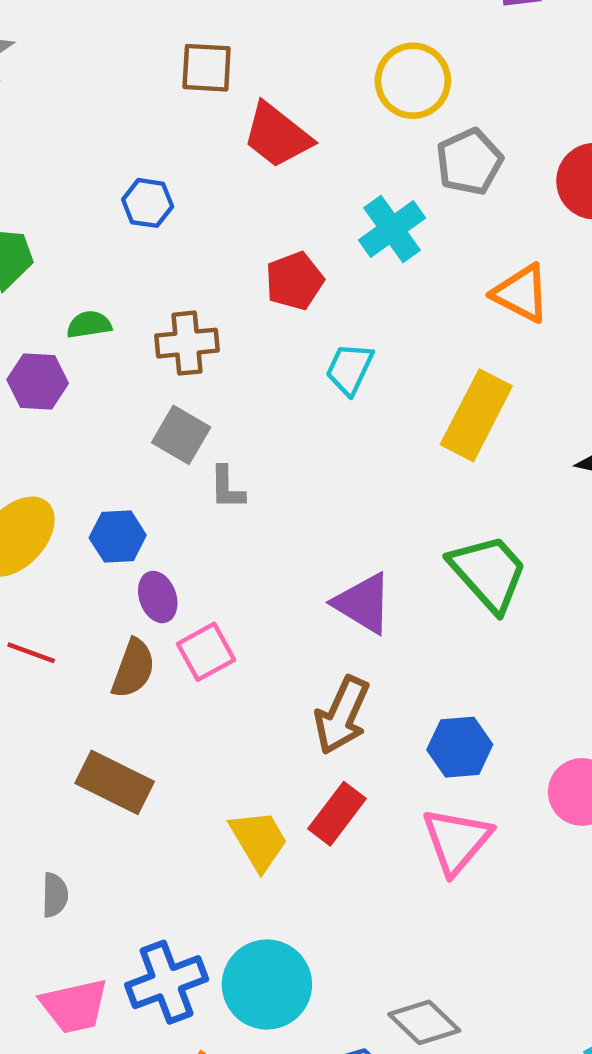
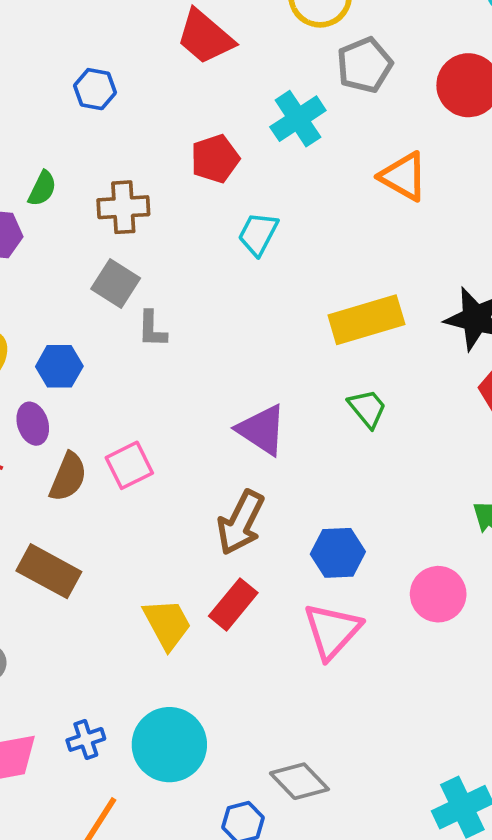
green semicircle: (89, 324) -> (42, 189), turned 123
yellow rectangle: (476, 415) -> (366, 320), moved, turned 44
green trapezoid: (488, 573) -> (367, 408), size x0.6
purple ellipse: (158, 597) -> (33, 424), moved
blue cross: (167, 982) -> (86, 739), size x0.6

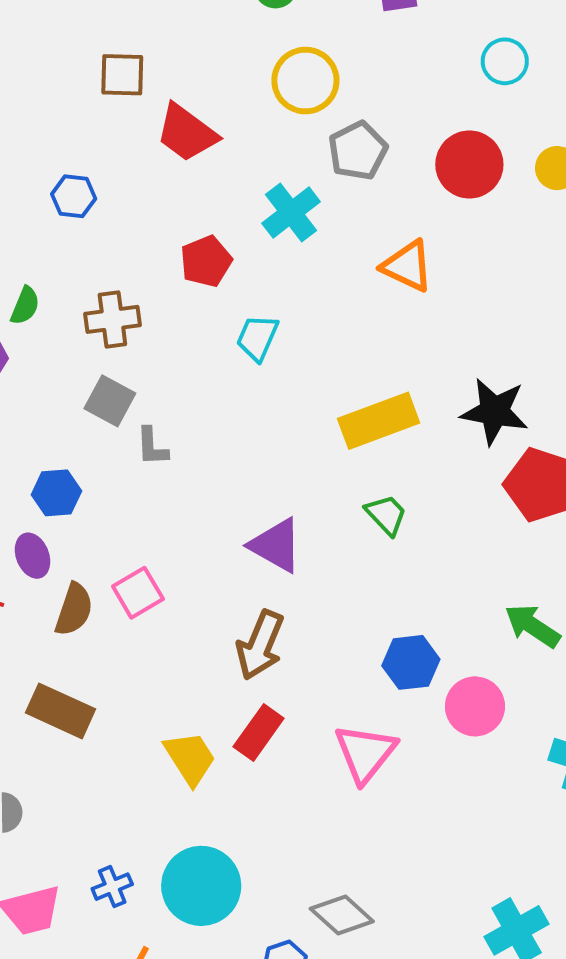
blue hexagon: (338, 553) -> (411, 662), moved

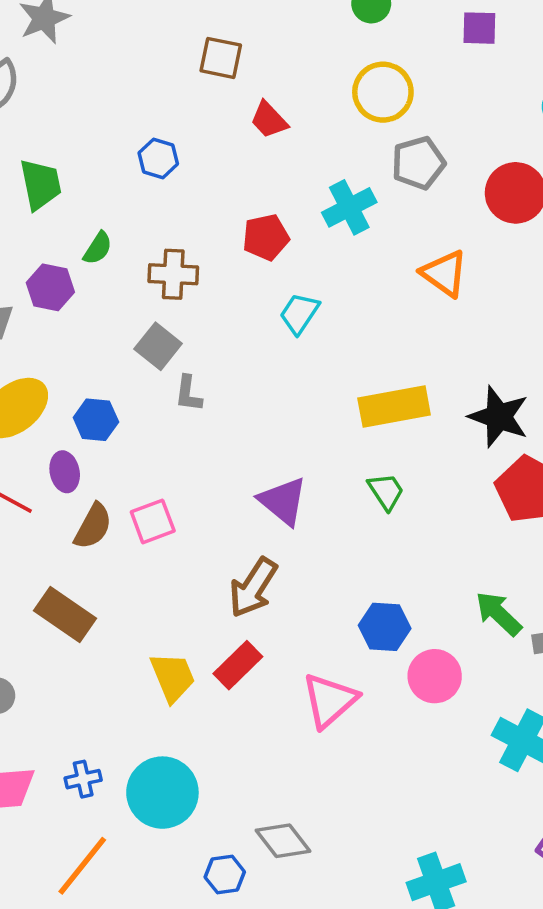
red trapezoid: (187, 133) -> (269, 120), size x0.7

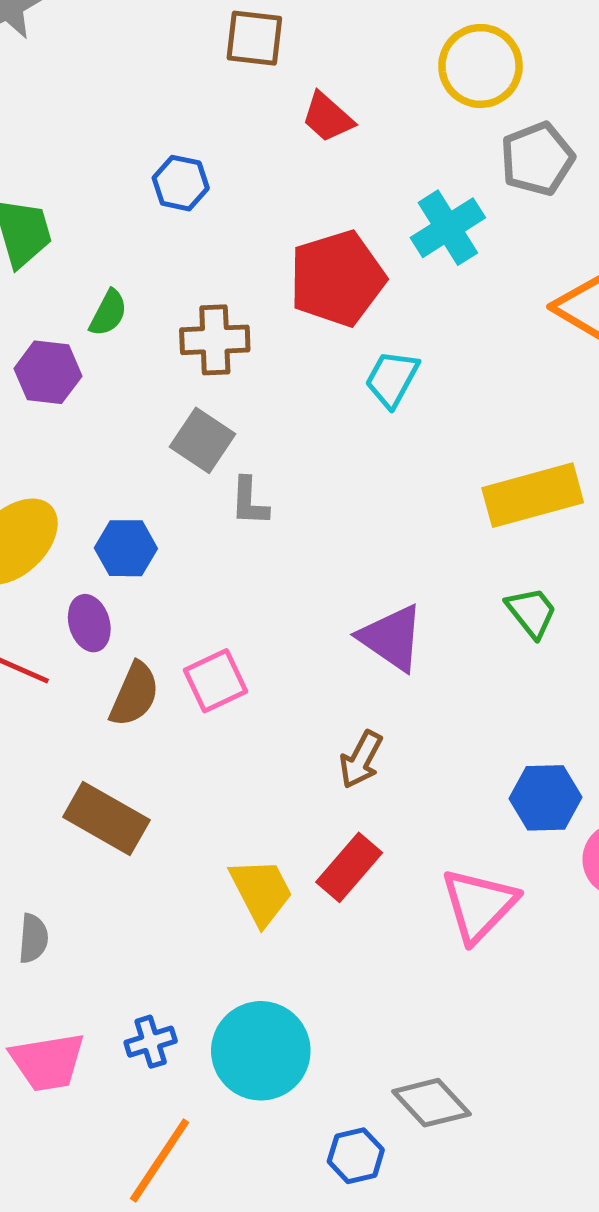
red pentagon: (266, 237) -> (337, 278), size x1.5
brown arrow: (253, 588) -> (361, 759), size x0.7

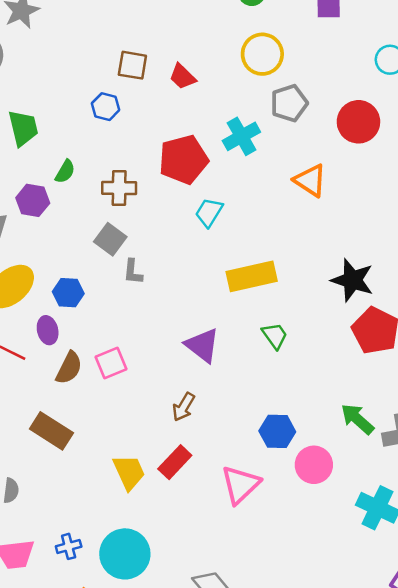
brown square: (254, 38) -> (132, 65), moved
yellow rectangle: (533, 495) -> (252, 276), moved

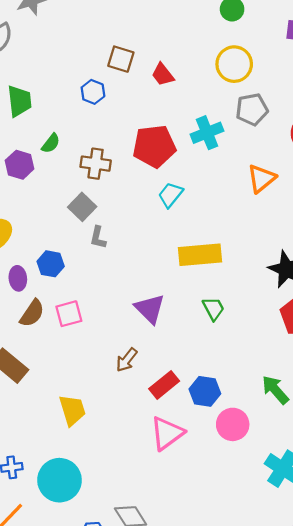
orange triangle: (310, 180) -> (261, 179), turned 40
blue hexagon: (68, 293) -> (51, 264), moved
red rectangle: (175, 462) -> (164, 385), moved

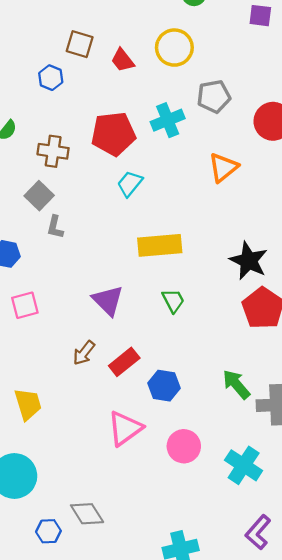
yellow circle: (234, 64) -> (174, 48), moved
red rectangle: (164, 385) -> (124, 362), moved
pink circle: (233, 424) -> (184, 446), moved

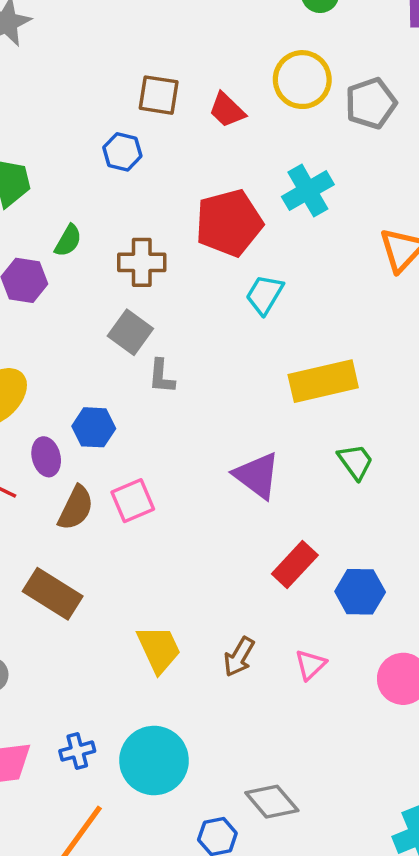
gray pentagon: (214, 97) -> (371, 103), moved
brown arrow: (84, 353) -> (239, 657), moved
pink triangle: (125, 428) -> (310, 665), size x0.6

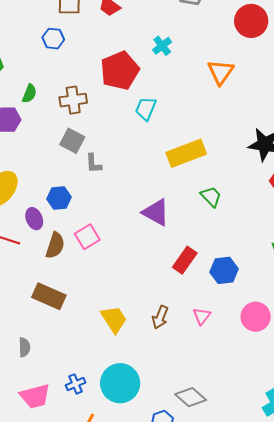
cyan cross: (308, 191) -> (162, 46), size x0.7

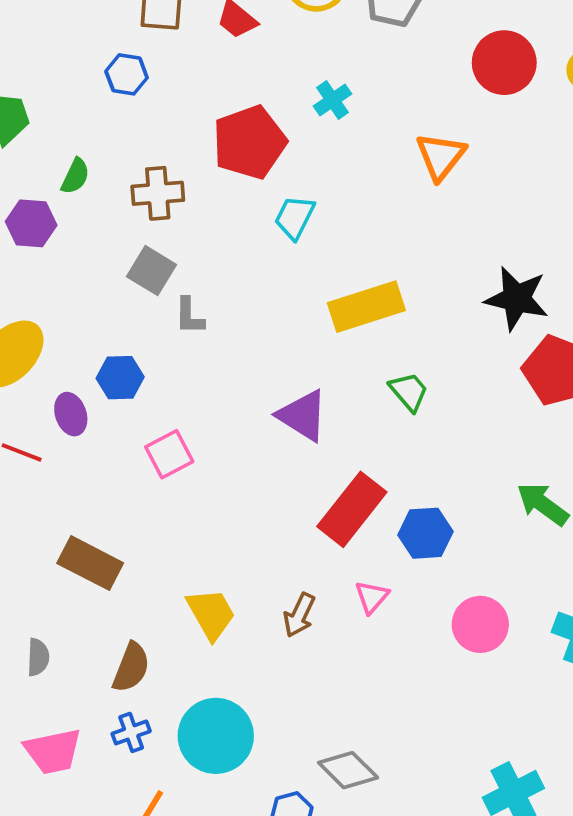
brown semicircle: (55, 245) -> (131, 667), moved
red rectangle: (185, 260) -> (352, 509), size x1.4
pink triangle: (202, 316) -> (372, 597), moved

